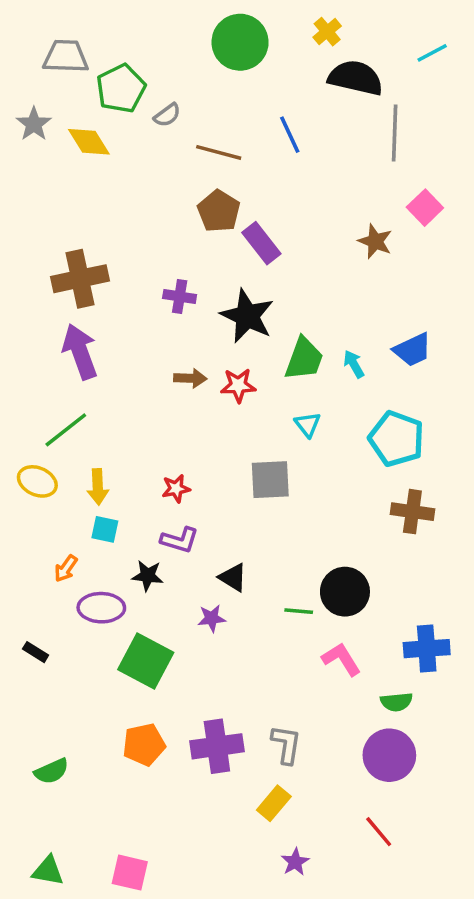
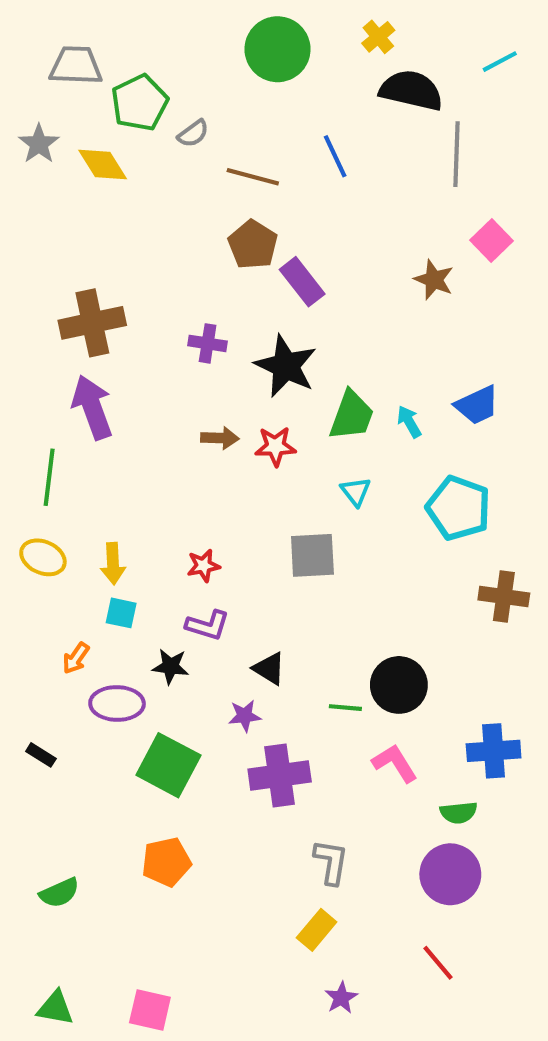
green line: (66, 430) -> (49, 477), moved, turned -45
brown cross: (412, 512) -> (504, 597), moved
purple cross: (217, 746) -> (280, 776), moved

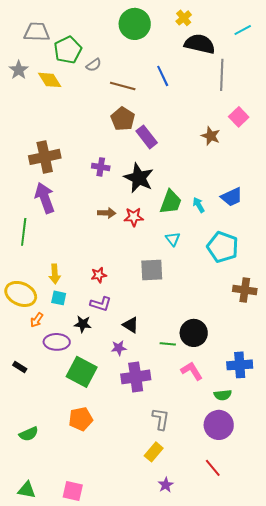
yellow ellipse: (43, 557) -> (21, 294), moved, size x1.4

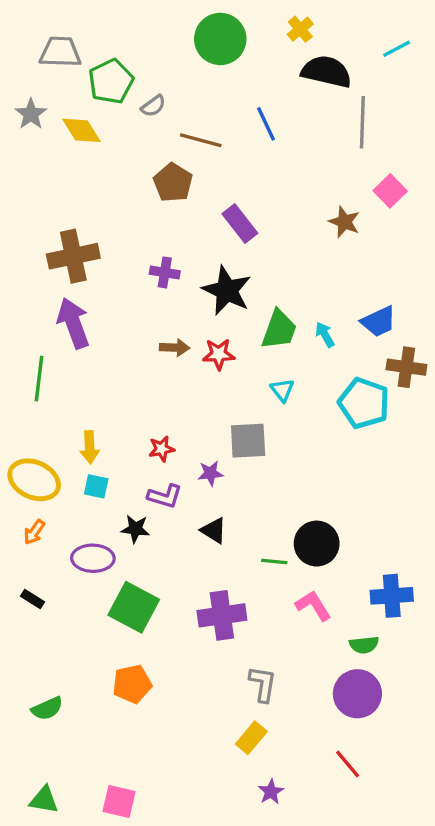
brown pentagon: (123, 119) -> (173, 183), moved
brown cross: (245, 290) -> (406, 367), moved
orange arrow: (37, 320) -> (34, 532), moved
purple star: (119, 348) -> (210, 473), moved

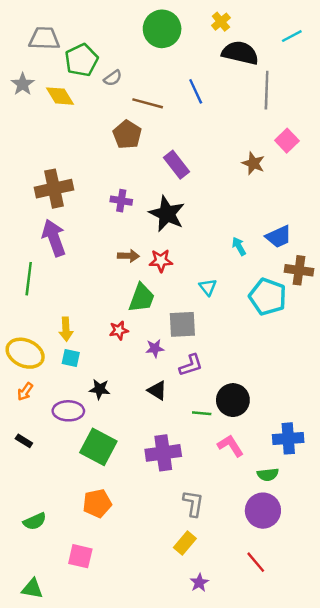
green trapezoid: (279, 330) -> (142, 298), moved
purple L-shape: (165, 496) -> (191, 365), moved, turned -35
pink square: (119, 802) -> (80, 556), moved

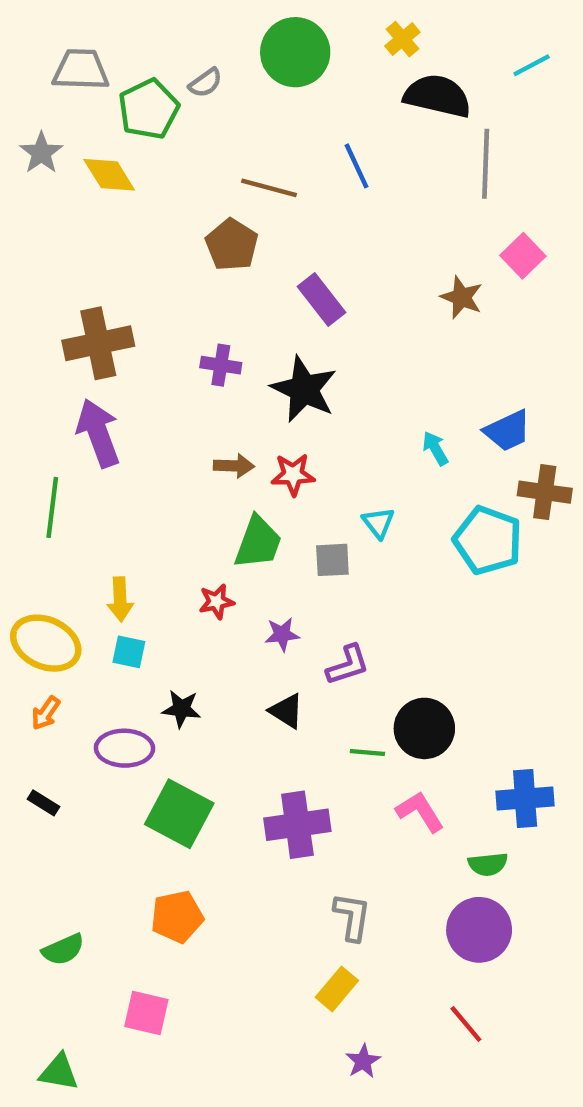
gray semicircle: (113, 78) -> (205, 83), moved
gray square: (182, 324) -> (332, 560), moved, size x0.7

